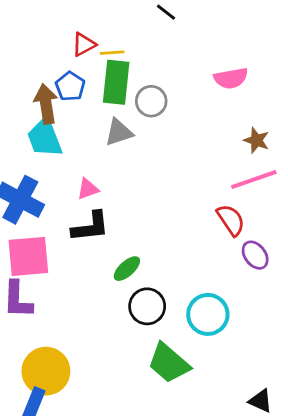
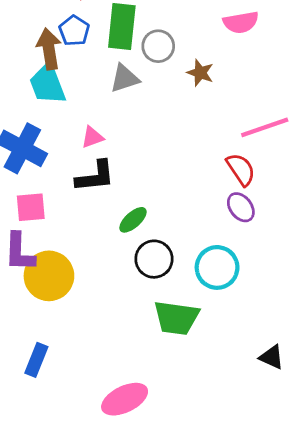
brown star: (256, 140) -> (200, 73), moved
purple ellipse: (255, 255) -> (241, 207), moved
pink square: (28, 256) -> (31, 207), size x0.7
green trapezoid: (169, 363) -> (176, 318), turned -33
yellow circle: (46, 371) -> (49, 276), moved

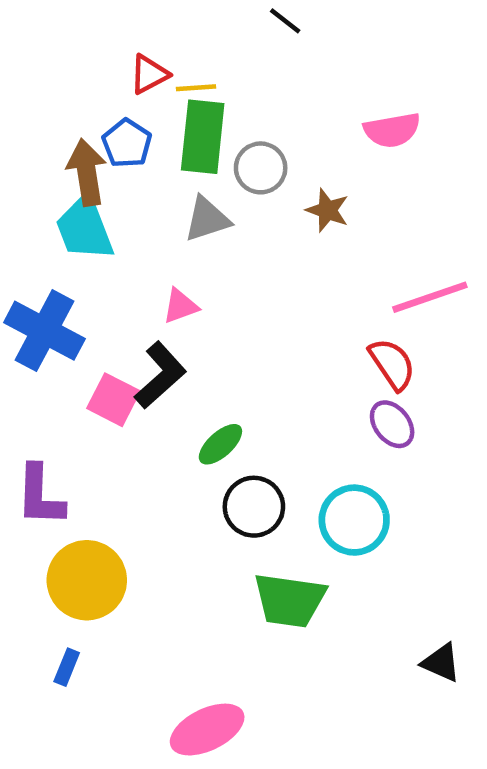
pink triangle: (92, 137) -> (180, 306), moved
black L-shape: (95, 176) -> (160, 375), turned -36
pink square: (31, 207) -> (114, 400), moved, turned 32
yellow circle: (49, 276) -> (87, 580), moved
blue rectangle: (36, 360) -> (67, 667), size x0.7

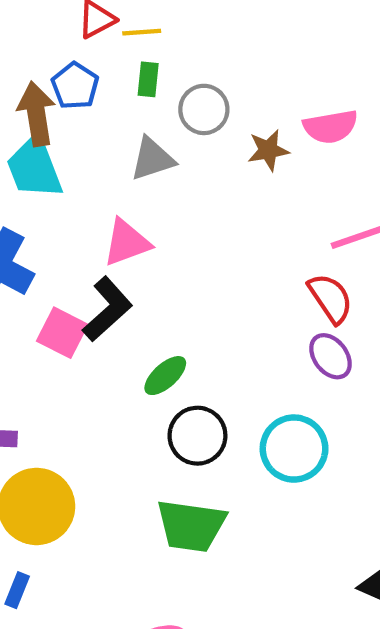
pink semicircle: (392, 130) -> (330, 127), moved
green rectangle: (203, 137) -> (148, 79), size x0.5
brown star: (327, 210) -> (268, 150), turned -30
pink triangle: (180, 306) -> (127, 243), size x1.4
green trapezoid: (290, 600) -> (191, 526), moved

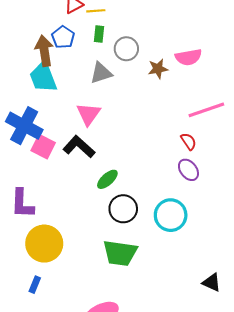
pink triangle: (127, 243) -> (88, 114), turned -35
red semicircle: (330, 298) -> (188, 141), size x0.7
black L-shape: (107, 309) -> (79, 147), turned -96
pink square: (62, 333) -> (43, 147), moved

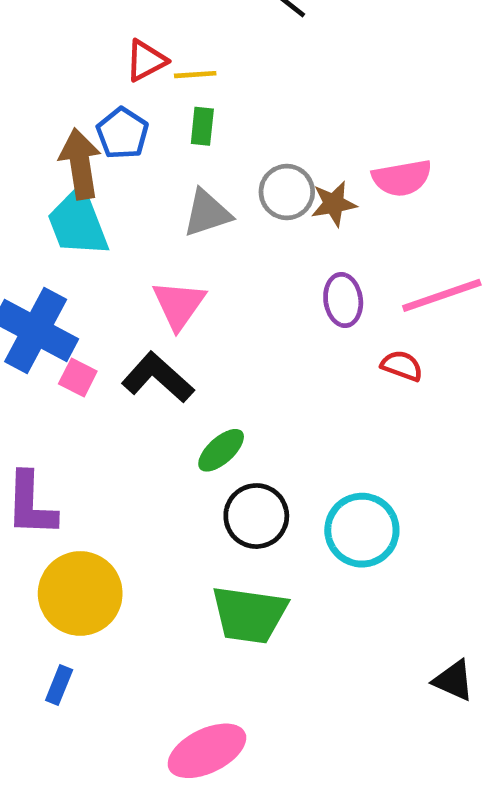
gray circle: (126, 49) -> (287, 192), moved
red semicircle: (188, 141) -> (402, 366), turned -36
pink square: (43, 147) -> (78, 377), size x0.7
purple ellipse: (188, 170) -> (343, 300), moved, turned 30

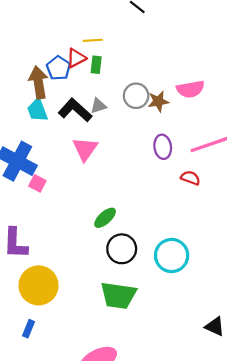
red triangle: (146, 61) -> (76, 58), moved
gray triangle: (207, 213) -> (98, 106), size x0.7
cyan trapezoid: (78, 223) -> (37, 110), size x0.7
black L-shape: (158, 377) -> (75, 110), moved

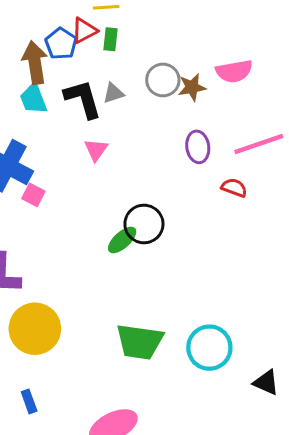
black L-shape: (75, 110) -> (83, 99), turned 32
pink triangle: (85, 149) -> (96, 150), size x0.7
black circle: (122, 249) -> (144, 224), moved
cyan circle: (172, 255) -> (209, 348), moved
blue rectangle: (29, 329) -> (29, 401), moved, turned -42

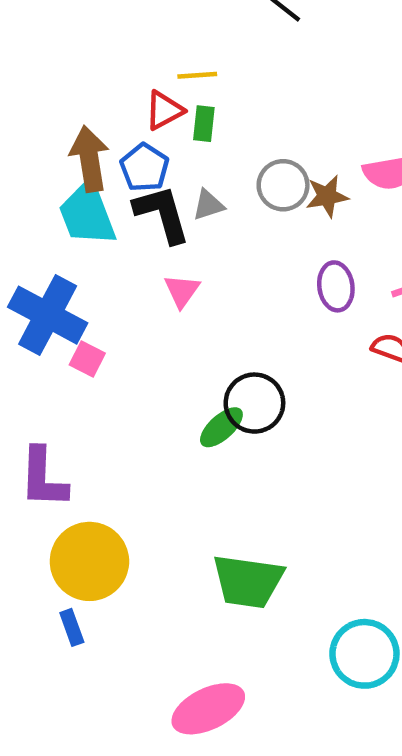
blue pentagon: (61, 44) -> (144, 168), moved
cyan trapezoid: (33, 99) -> (87, 214), size x1.4
cyan circle: (209, 348) -> (364, 654), moved
blue rectangle: (29, 401) -> (72, 627), moved

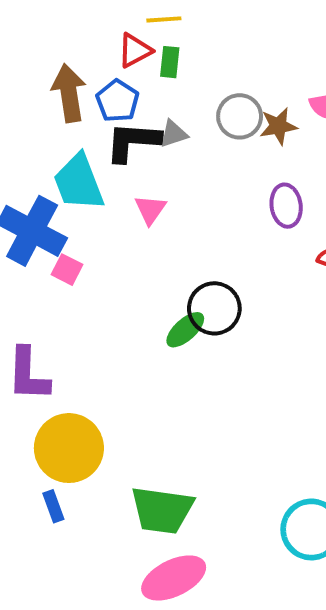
cyan trapezoid: (87, 214) -> (79, 182), moved
black L-shape: (162, 214) -> (133, 142), turned -70
green trapezoid: (248, 581) -> (162, 510), moved

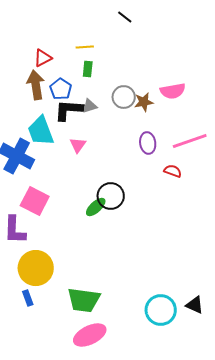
red triangle: (135, 50) -> (43, 58), moved
pink square: (67, 270) -> (35, 201), moved, size x1.8

